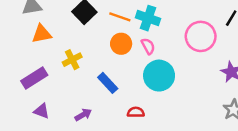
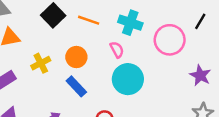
cyan cross: (148, 18) -> (130, 23), moved
orange circle: (121, 44) -> (76, 57), moved

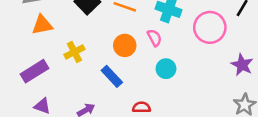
orange circle: (76, 57) -> (125, 45), moved
cyan circle: (128, 79) -> (166, 69), size x0.6

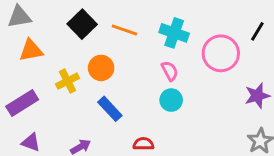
pink semicircle: (154, 38) -> (170, 71), moved
orange circle: (125, 45) -> (101, 68), moved
purple star: (242, 65) -> (257, 96), turned 30

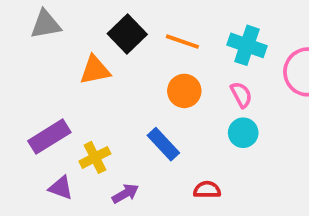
orange triangle: (31, 50) -> (95, 70), moved
orange circle: (101, 68) -> (184, 91), moved
yellow cross: (67, 81) -> (95, 157), moved

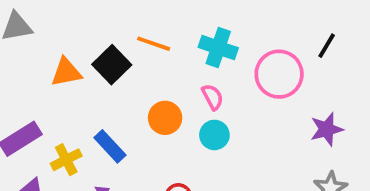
black square: (127, 34) -> (112, 65), moved
orange circle: (184, 91) -> (165, 118), moved
blue rectangle: (163, 144) -> (110, 146), moved

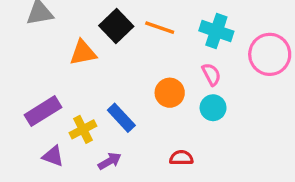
black square: (112, 65) -> (116, 26), moved

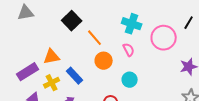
orange line: (160, 28) -> (95, 38), moved, turned 30
orange triangle: (83, 53) -> (52, 57), moved
cyan circle: (213, 108) -> (130, 80), moved

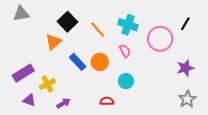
orange line: (95, 38) -> (98, 30), moved
orange triangle: (52, 57) -> (53, 42), moved, turned -30
blue rectangle: (75, 76) -> (78, 62), moved

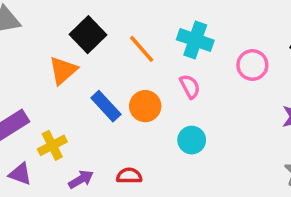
pink circle: (160, 39) -> (252, 65), size x0.7
red semicircle: (107, 101) -> (129, 176), moved

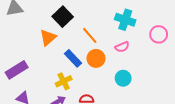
orange line: (142, 49) -> (90, 35), moved
pink semicircle: (190, 86) -> (122, 47), turned 96
yellow cross: (52, 145) -> (64, 81), moved

